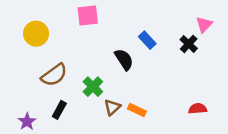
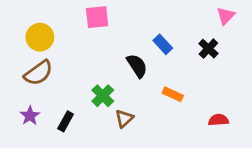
pink triangle: (204, 25) -> (226, 16), moved
brown semicircle: (54, 75) -> (38, 73), moved
orange rectangle: (137, 110) -> (173, 94), moved
purple star: (27, 122) -> (30, 116), moved

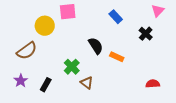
yellow circle: (40, 37) -> (45, 26), moved
blue rectangle: (163, 44) -> (116, 17), moved
orange rectangle: (173, 94) -> (117, 57), moved
brown triangle: (124, 119) -> (87, 83), turned -40

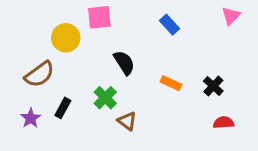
black cross: (146, 34) -> (213, 86), moved
black semicircle: (96, 46) -> (124, 63), moved
black rectangle: (46, 85) -> (63, 108), moved

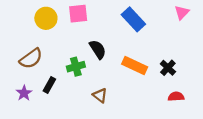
blue rectangle: (170, 25) -> (133, 19), size x1.5
yellow circle: (66, 38) -> (46, 18), moved
orange rectangle: (171, 83) -> (135, 65), size x1.5
green cross: (105, 98) -> (76, 67), moved, turned 30

